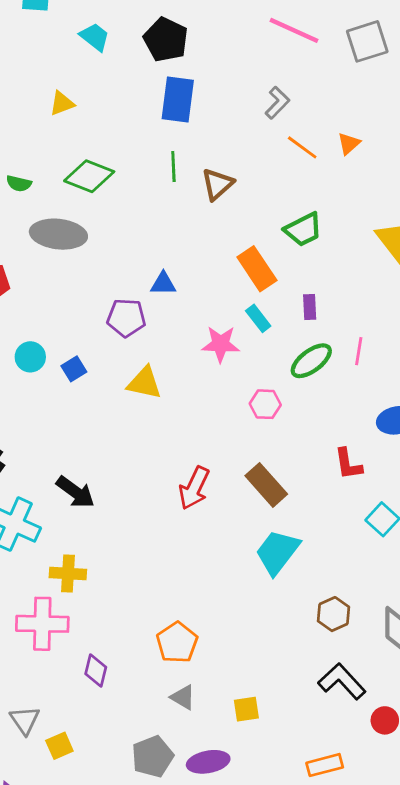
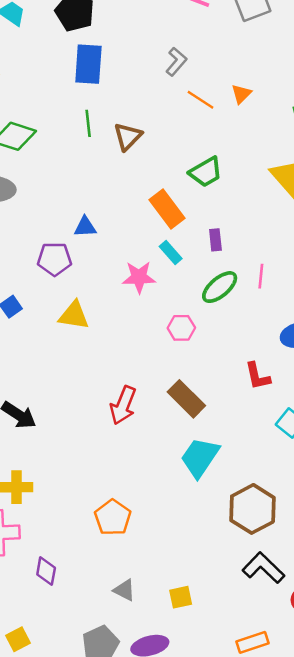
brown hexagon: (334, 614) -> (252, 509), size x1.6
orange pentagon: (177, 643) -> (113, 518), moved

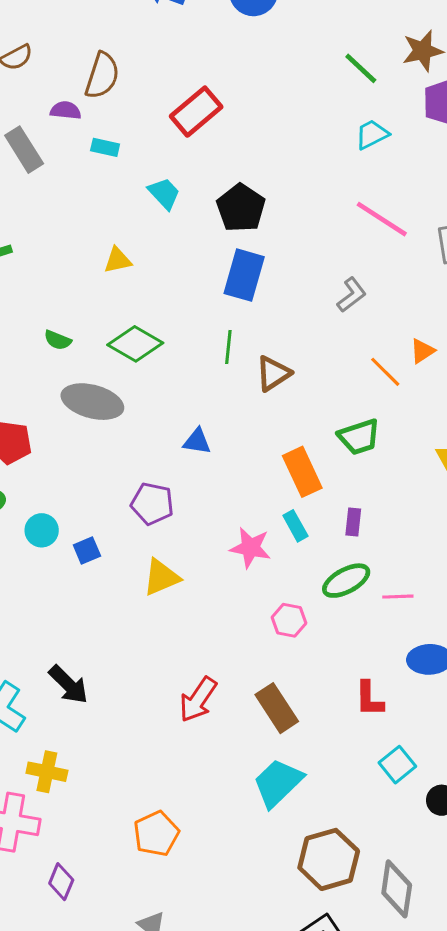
orange line: (201, 100) -> (385, 372), moved
blue triangle: (85, 227) -> (197, 441), moved
pink line: (261, 276) -> (398, 597), moved, turned 70
yellow triangle: (74, 315) -> (161, 577), turned -44

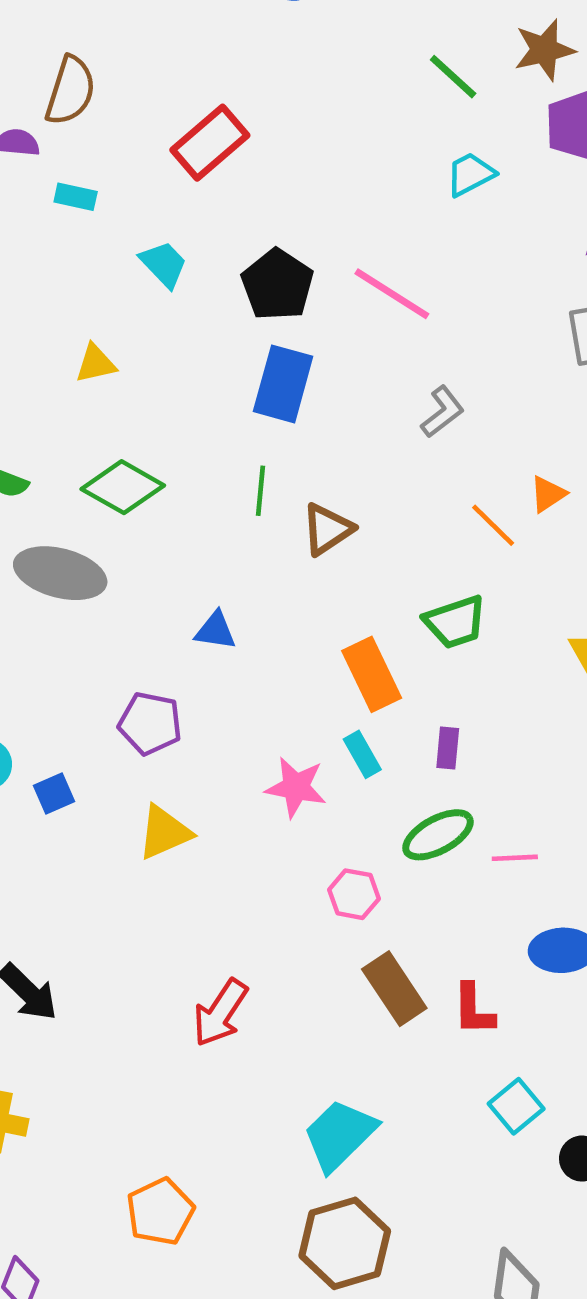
pink line: (382, 219) -> (392, 294), moved
brown rectangle: (277, 708) -> (394, 989), moved
brown hexagon: (329, 859) -> (345, 1243), moved

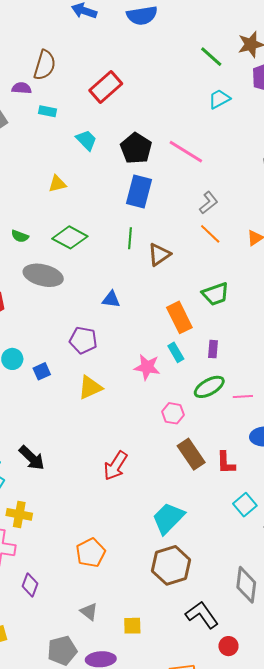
orange line: (493, 525) -> (210, 234), moved

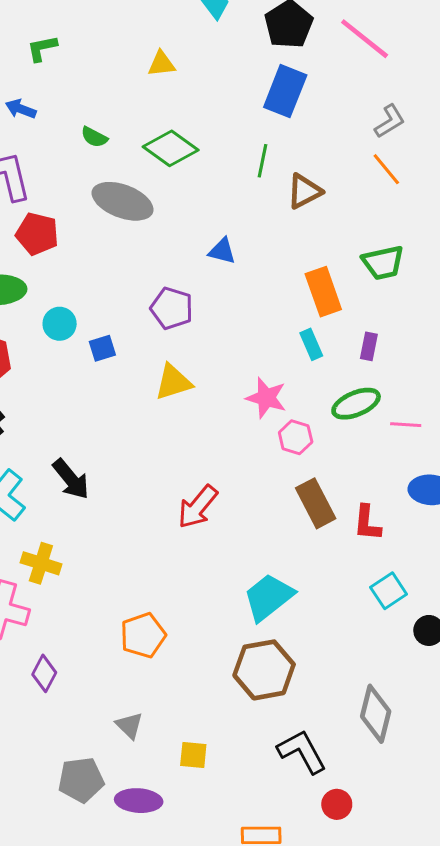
pink star: (147, 367) -> (266, 398), moved

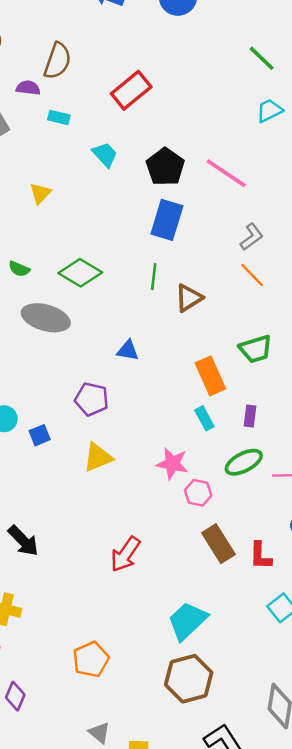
yellow triangle: (161, 64) -> (40, 193), moved, turned -35
gray triangle: (129, 725) -> (99, 733), moved

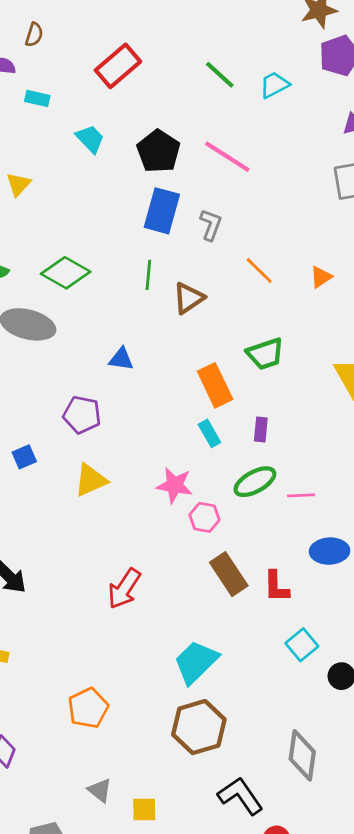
green line: (262, 58) -> (220, 75), moved
brown semicircle: (58, 61) -> (34, 35), size x0.6
gray L-shape: (252, 237) -> (211, 225), moved, turned -32

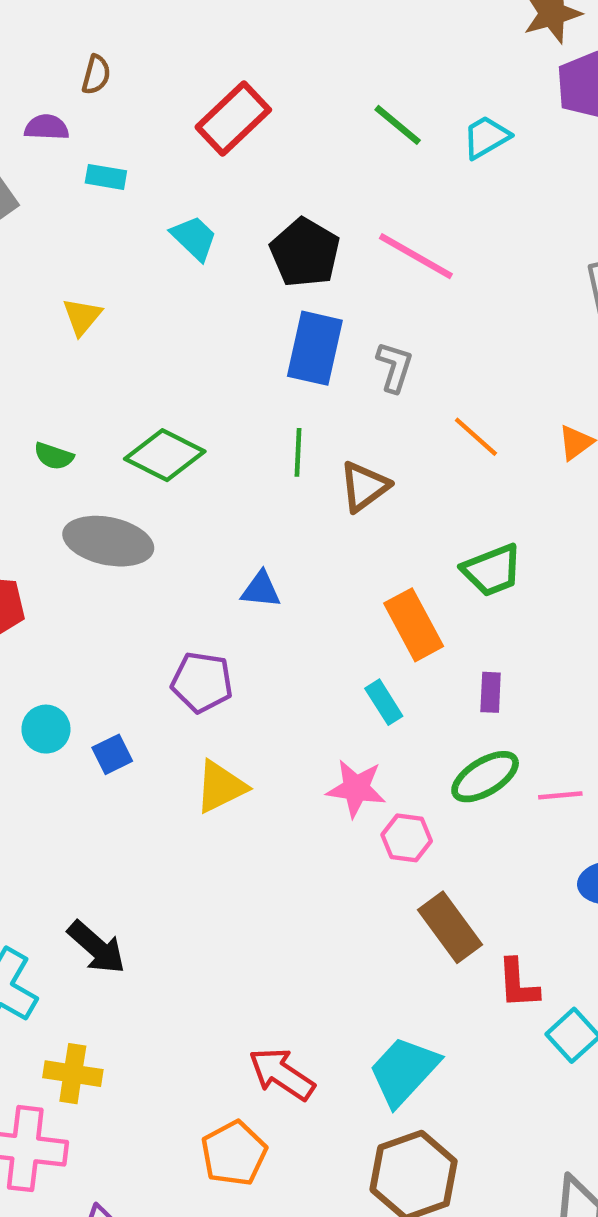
cyan rectangle: (209, 433) -> (384, 702), moved
red L-shape: (276, 587) -> (518, 984), moved
red arrow: (124, 589) -> (282, 1074), moved, turned 93

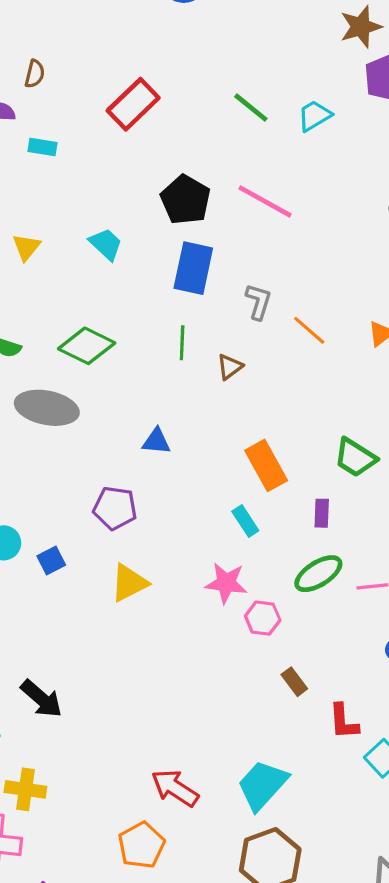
cyan trapezoid: (194, 238) -> (106, 244), moved
gray L-shape: (395, 367) -> (258, 302), moved
brown triangle: (364, 486) -> (230, 367), size x0.7
green trapezoid: (492, 570) -> (355, 458), moved, turned 54
brown rectangle: (450, 927) -> (294, 682), size x0.6

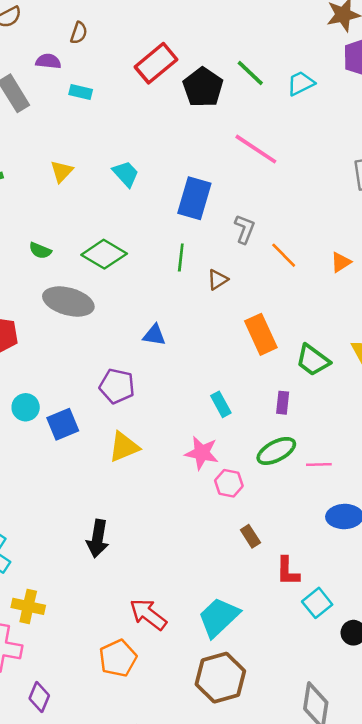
black pentagon: (185, 200) -> (203, 87), moved
orange rectangle: (266, 465) -> (261, 334), moved
blue square: (51, 560) -> (63, 424), size x1.4
black arrow: (41, 699) -> (98, 539), moved, turned 54

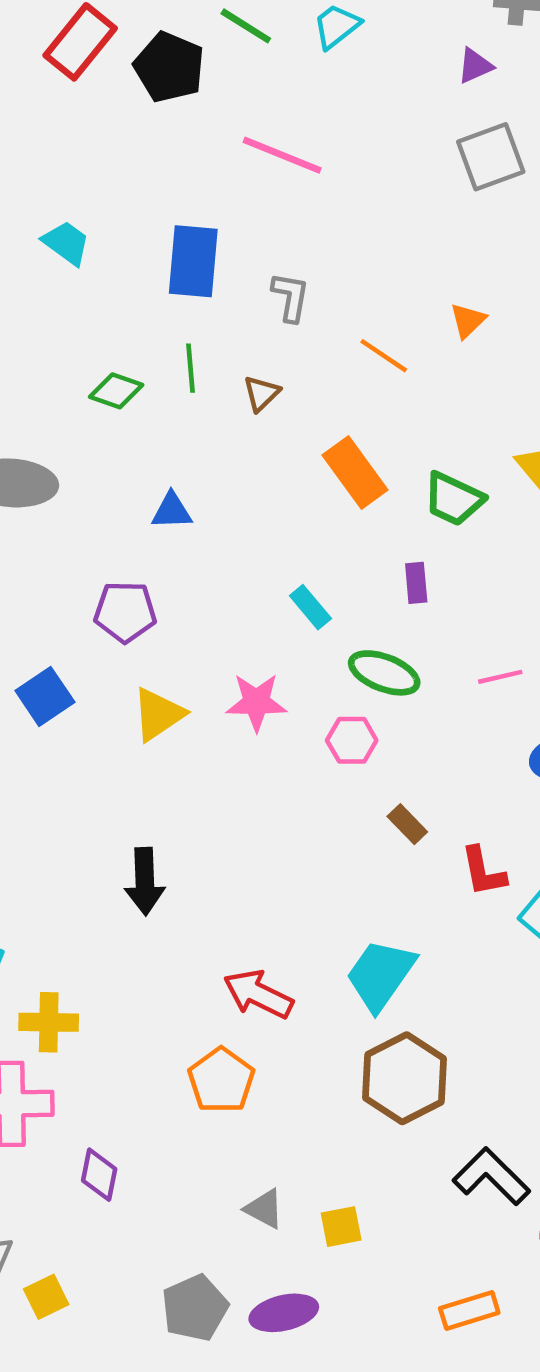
green diamond: (104, 254) -> (116, 391), moved, size x0.7
orange line: (284, 255) -> (384, 356), moved
green ellipse: (276, 451) -> (384, 673), moved, turned 60
pink star: (202, 453) -> (256, 702), moved

